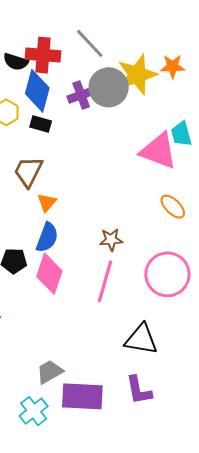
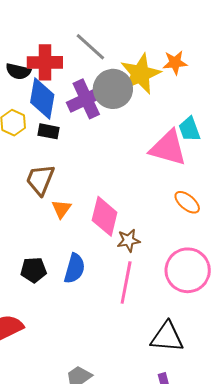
purple cross: (81, 95) -> (86, 99), size x1.4
blue semicircle: (47, 238) -> (75, 268), moved
pink diamond: (49, 274) -> (105, 216), moved

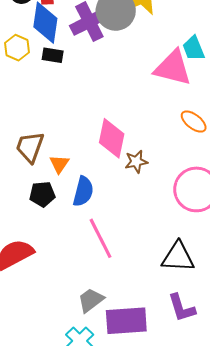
brown trapezoid: (40, 180) -> (30, 147), moved
orange triangle: (61, 209) -> (59, 164), moved
pink line: (126, 283) -> (101, 238), moved, turned -36

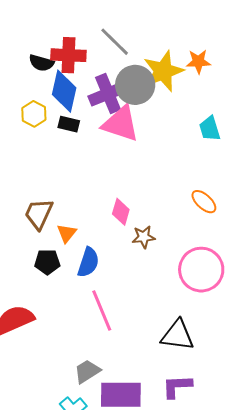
pink triangle: (173, 68) -> (121, 124), moved
pink diamond: (112, 138) -> (121, 212), size x0.7
purple L-shape: (182, 308) -> (177, 386), turned 100

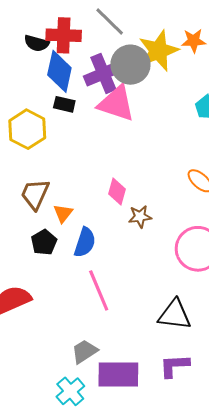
yellow hexagon: (34, 114) -> (27, 129), moved, size x1.5
black pentagon: (47, 262) -> (44, 242), turned -30

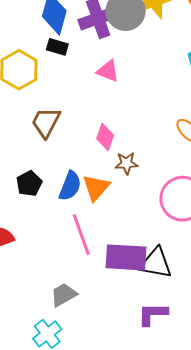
pink triangle: (116, 104) -> (108, 71), moved, size x0.6
brown trapezoid: (35, 194) -> (46, 122), moved
orange triangle: (63, 213) -> (96, 187), moved, size x1.4
purple rectangle: (118, 375) -> (126, 257), moved

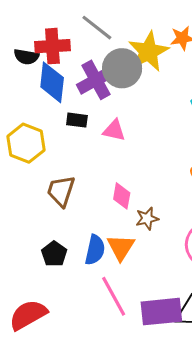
black rectangle: (57, 47) -> (77, 120), moved

